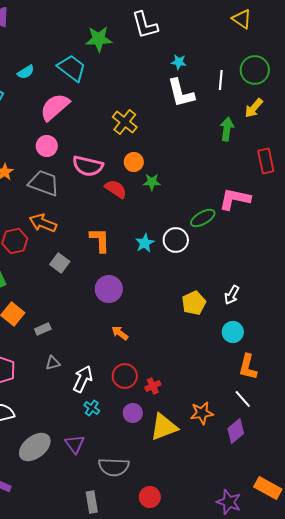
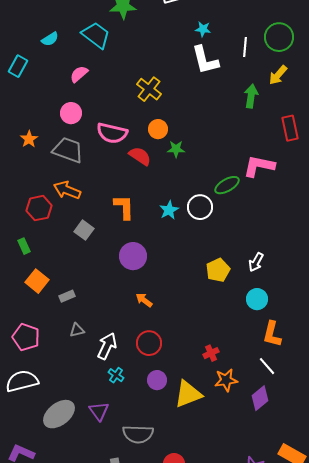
pink semicircle: (55, 107) -> (79, 74), size x0.6
red cross: (153, 386) -> (211, 353), moved

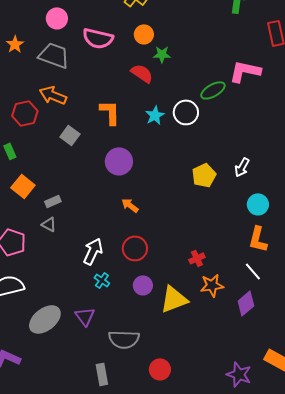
red semicircle: (140, 156) -> (142, 73), moved
cyan circle: (257, 299) -> (258, 204), moved
gray triangle: (77, 330) -> (49, 224), moved, turned 42

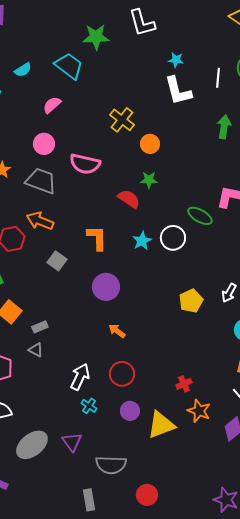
orange circle: (144, 34) -> (150, 144), moved
green ellipse: (213, 90) -> (200, 216), turned 60
orange star: (212, 285) -> (199, 411), turned 30

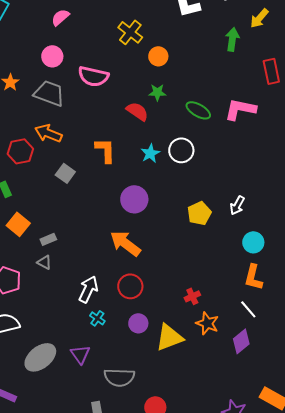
green ellipse: (200, 216) -> (198, 110), moved
purple circle: (106, 287) -> (134, 199), moved
orange arrow: (117, 331) -> (125, 243), size x1.8

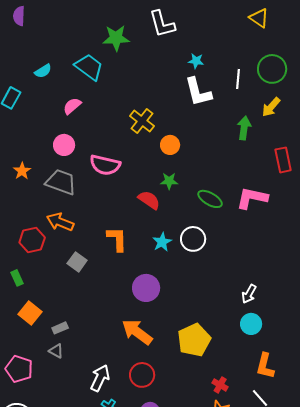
yellow pentagon: (199, 213) -> (194, 340), moved, size x1.4
cyan circle: (253, 242) -> (251, 324), moved
red cross: (192, 296) -> (220, 385), moved, turned -35

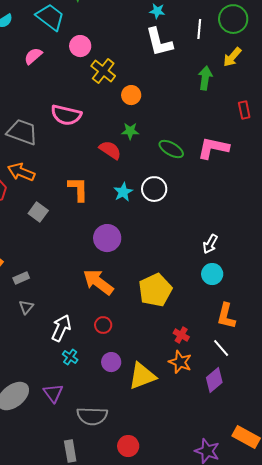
pink circle: (64, 145) -> (80, 46), moved
red rectangle: (283, 160) -> (244, 110), size x0.7
gray triangle: (56, 351) -> (26, 307), moved, turned 42
red circle: (142, 375) -> (103, 325), size x0.7

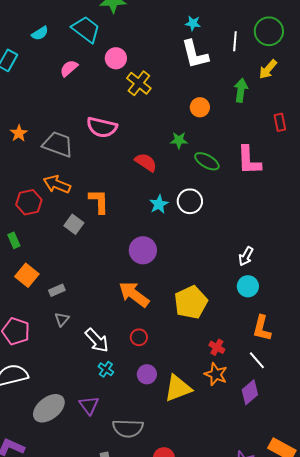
orange circle: (131, 95) -> (200, 107), moved
green star: (130, 131) -> (179, 140), moved
pink L-shape: (213, 148) -> (249, 160), turned -104
orange L-shape: (78, 189) -> (99, 201), moved
white arrow: (61, 328) -> (97, 340), turned 112

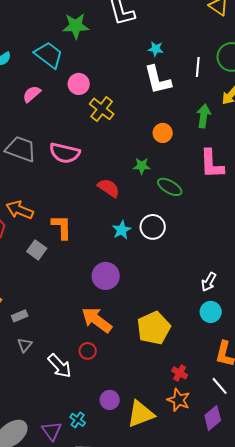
gray trapezoid: (58, 144) -> (21, 149), moved
pink L-shape: (249, 160) -> (212, 164), moved
red circle: (139, 337) -> (88, 351), moved
cyan cross: (106, 369) -> (78, 420), moved

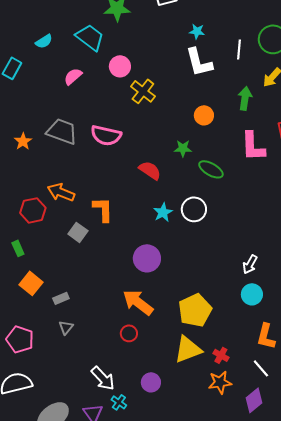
white arrow: (60, 366) -> (103, 378), moved
orange star: (179, 400) -> (220, 382), turned -30
yellow triangle: (141, 414) -> (188, 349), moved

